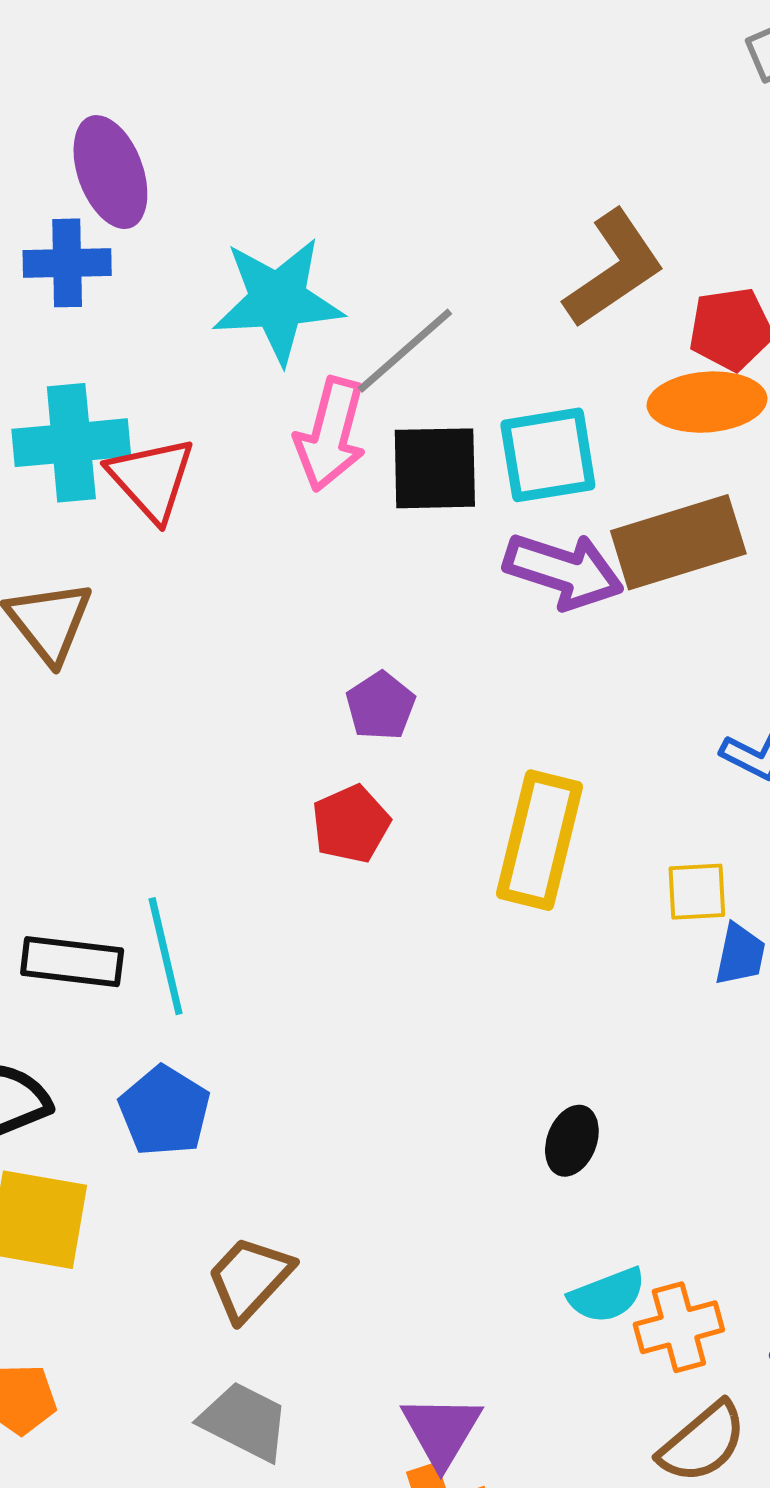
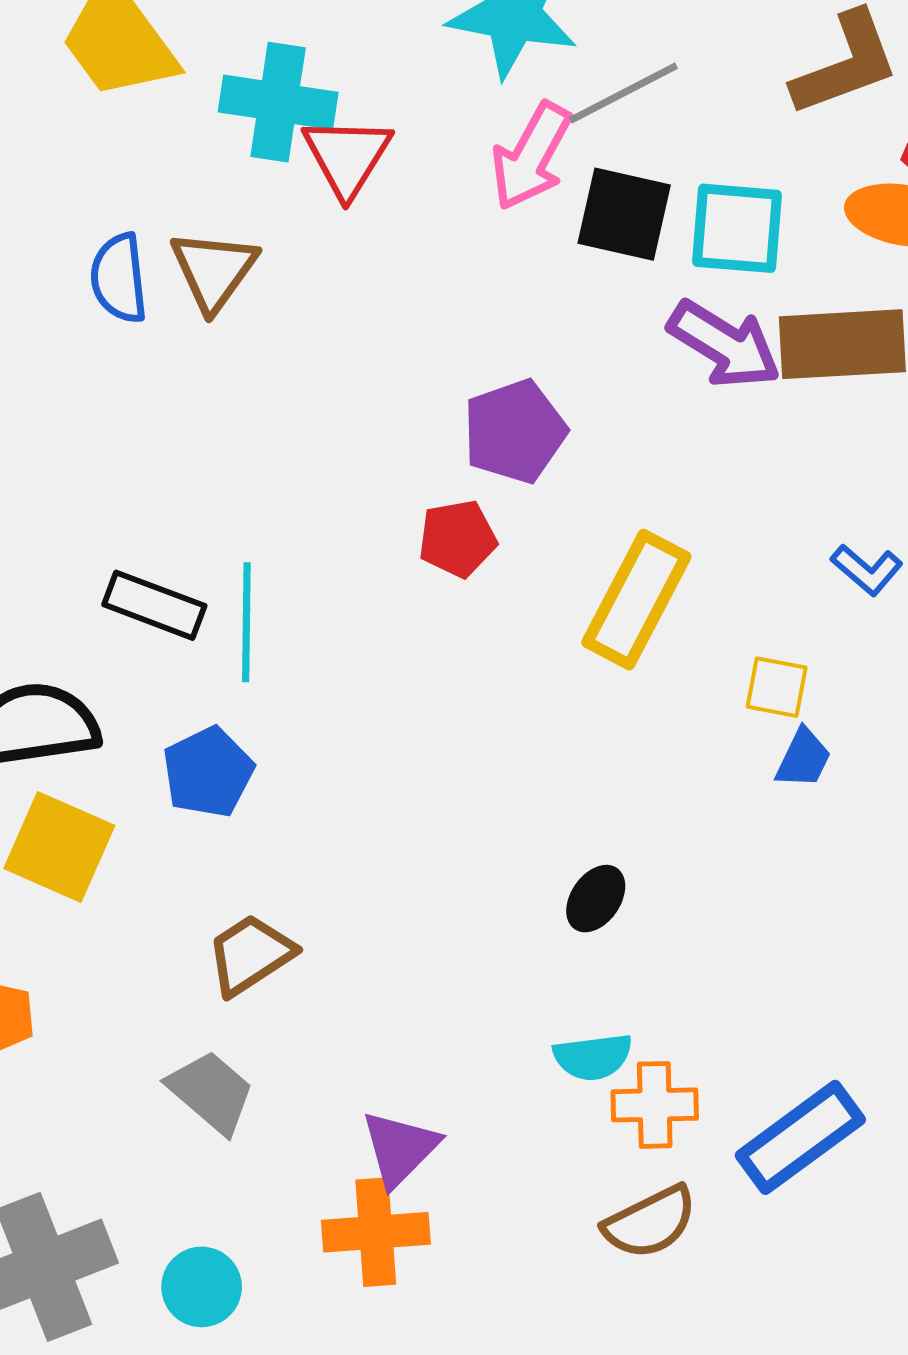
purple pentagon: (381, 706) -> (515, 431), size x1.5

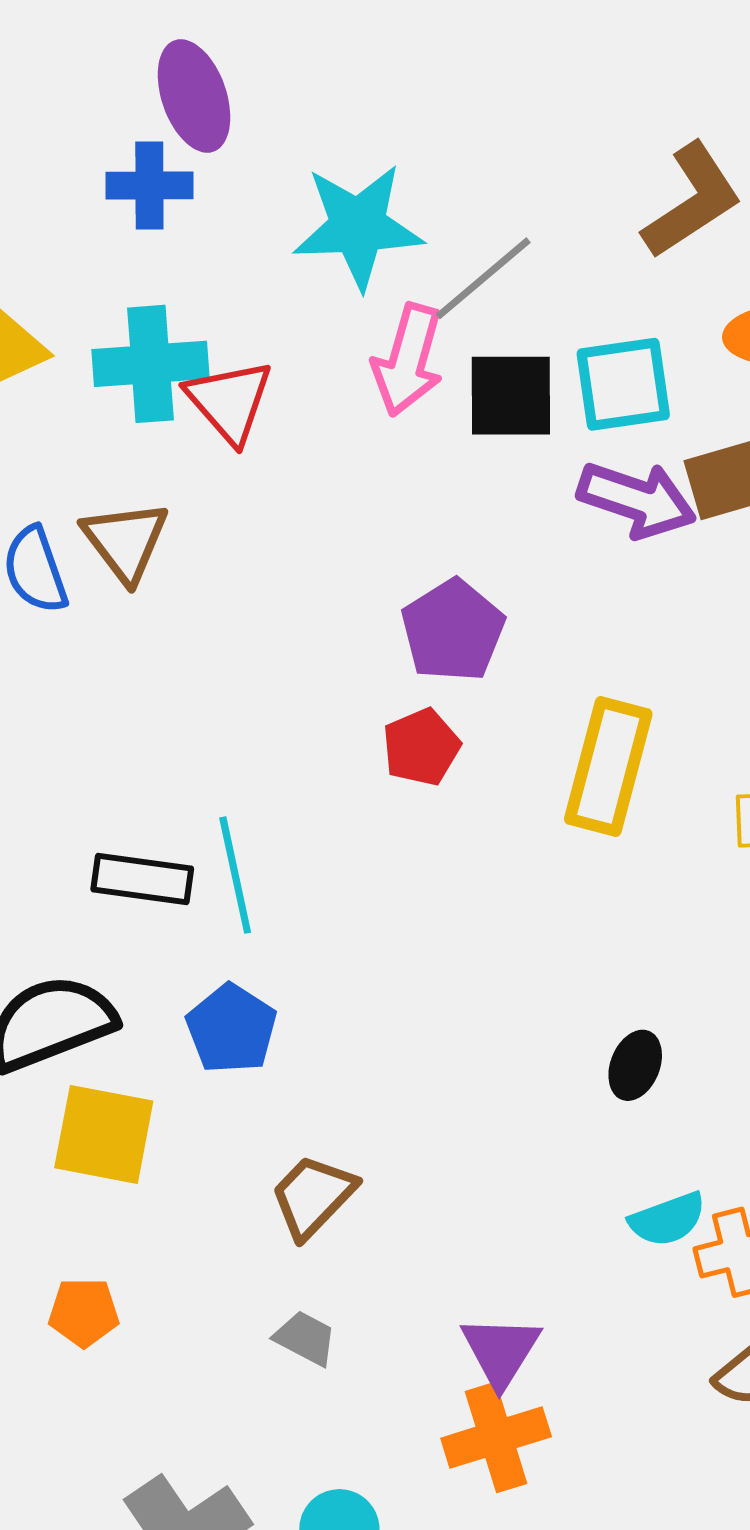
gray trapezoid: (211, 1092) -> (305, 1338), size x0.7

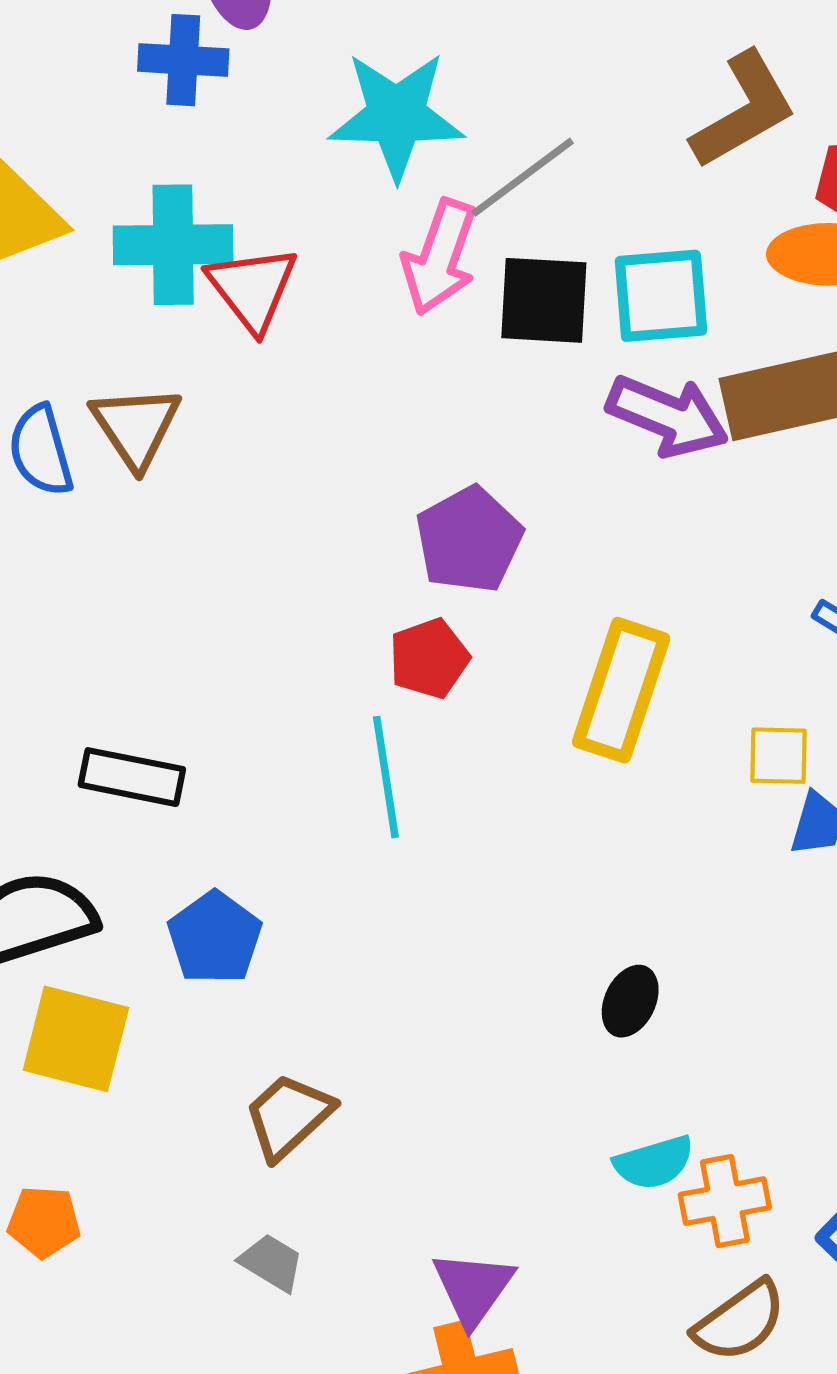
cyan line: (235, 875) -> (386, 777), moved

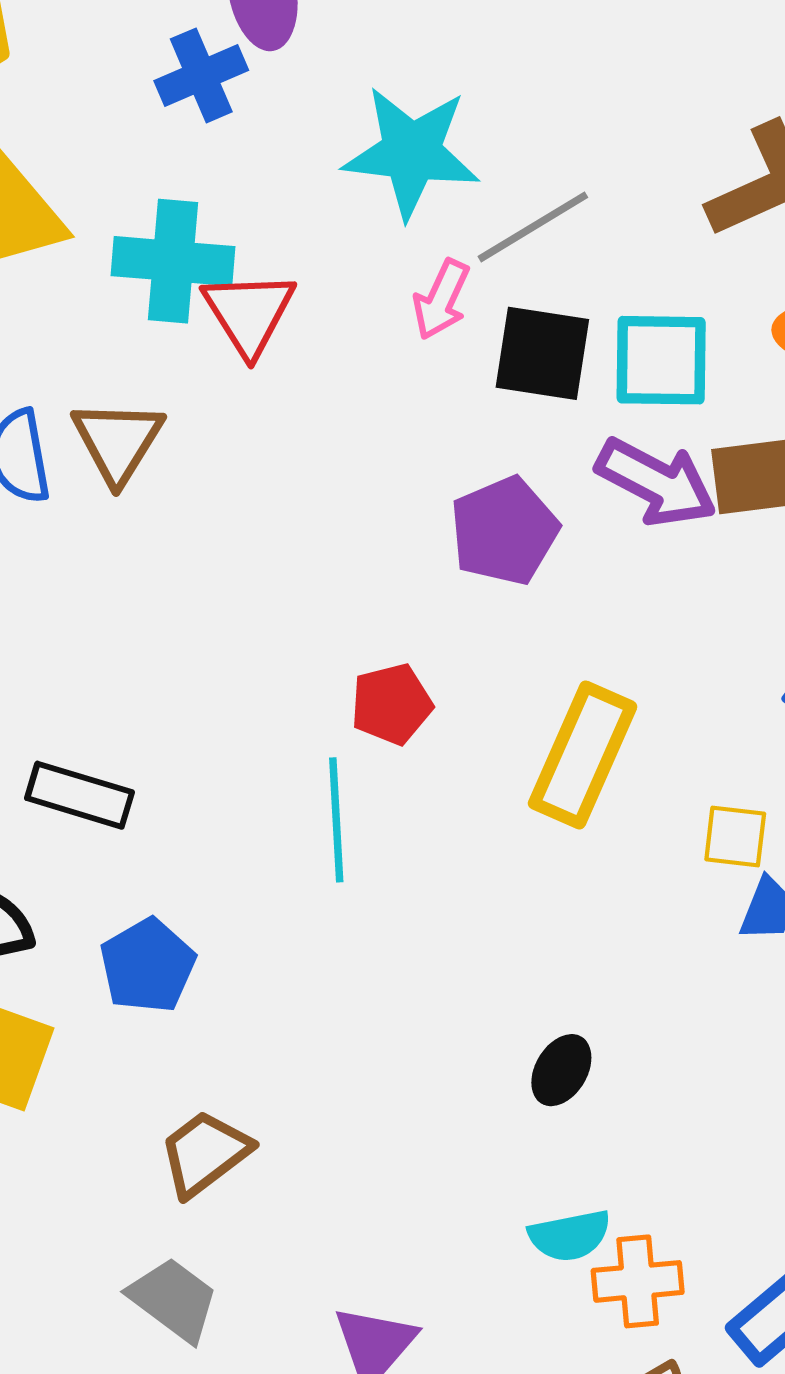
blue cross: (183, 60) -> (201, 75), turned -32
pink arrow: (440, 257) -> (441, 299), size x0.7
purple pentagon: (469, 540) -> (504, 531), moved
gray trapezoid: (272, 1263) -> (173, 1300), size x1.4

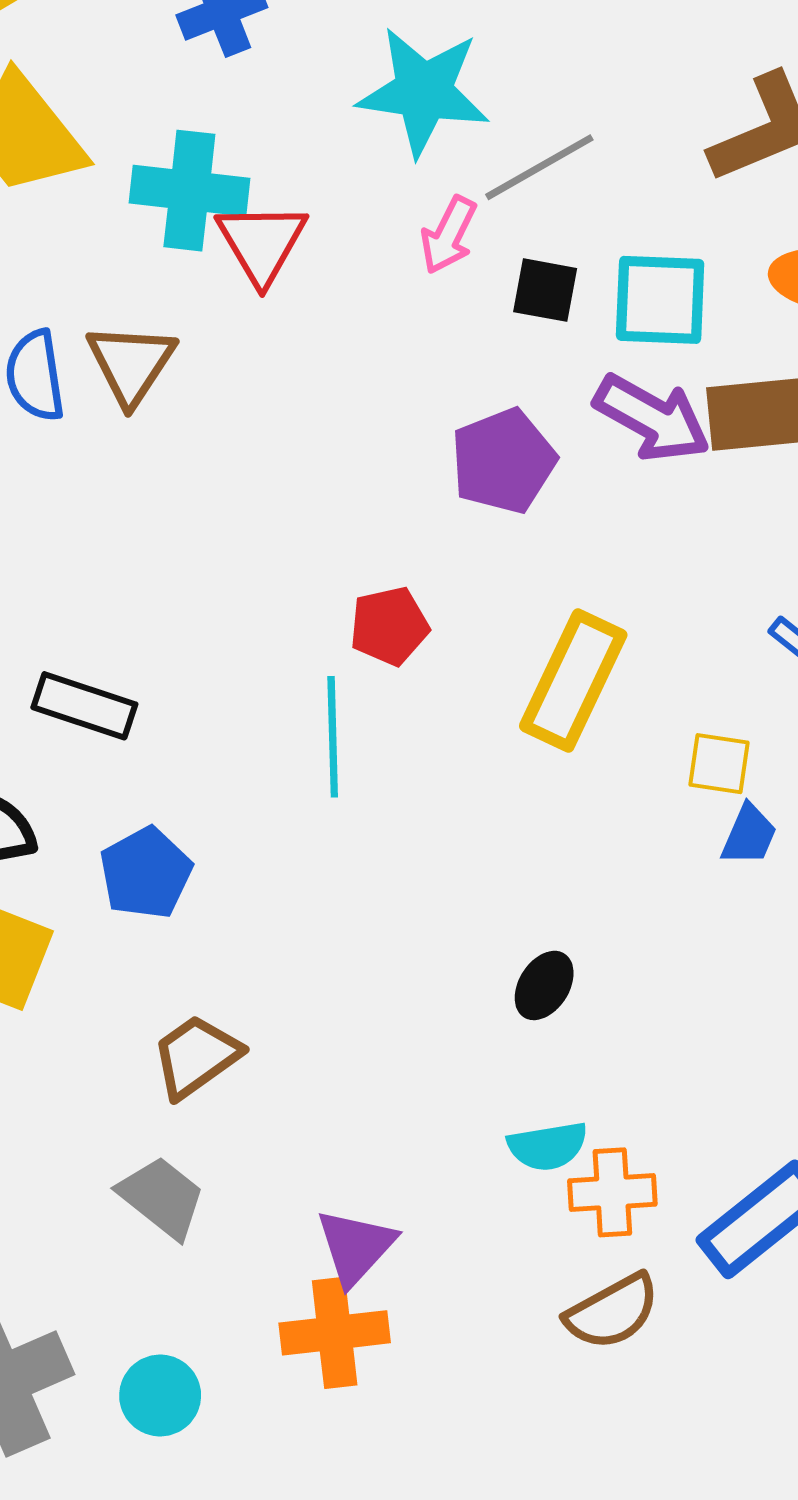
black square: (542, 353) -> (545, 290), size x0.7

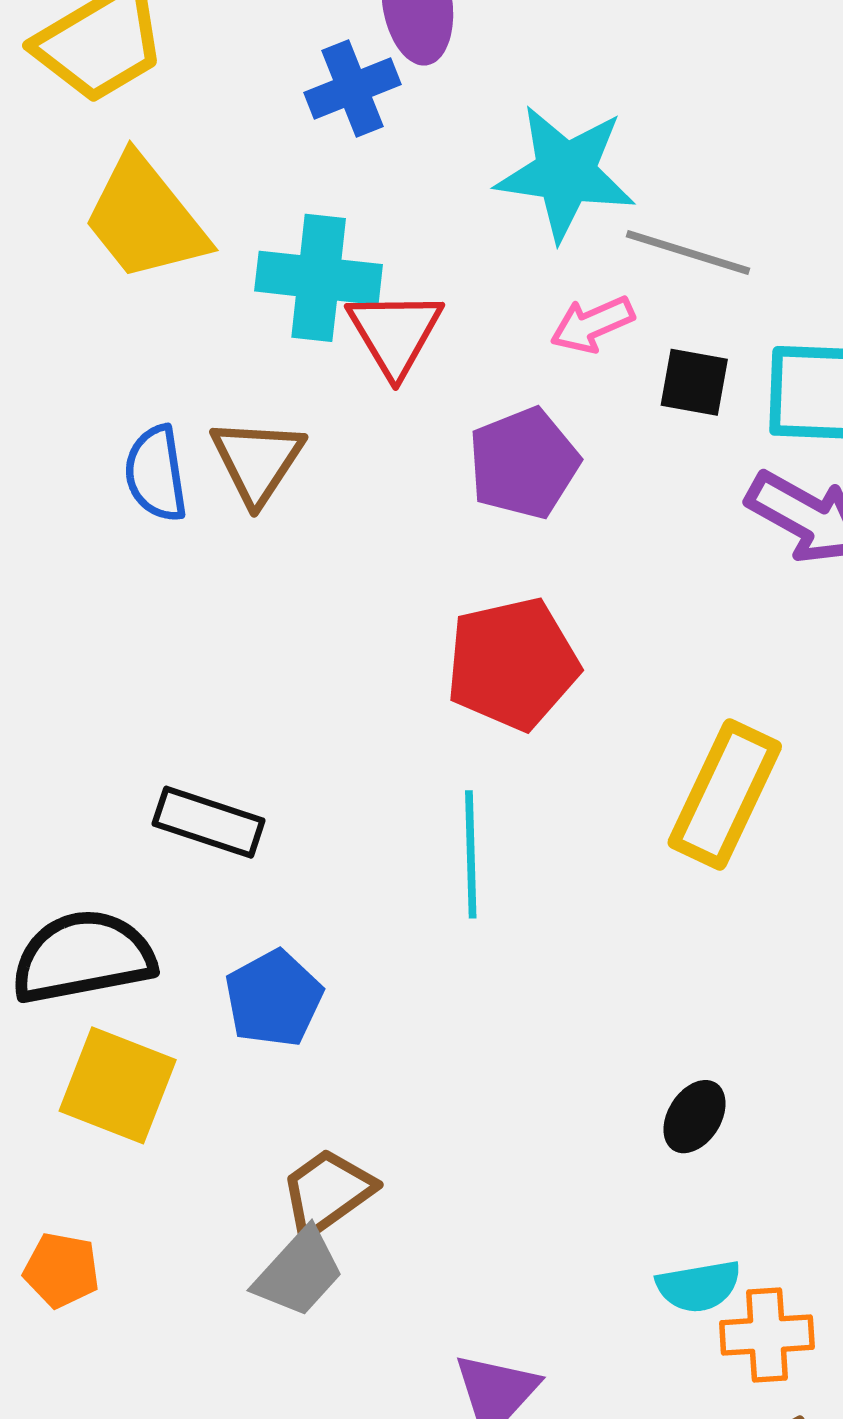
gray line: (539, 167) -> (688, 252), turned 47
pink arrow: (449, 235) -> (592, 324), turned 40
purple pentagon: (503, 461) -> (524, 463), moved
red pentagon: (389, 626) -> (512, 664), moved, size x1.6
gray trapezoid: (162, 1197) -> (299, 1272), moved, turned 94

